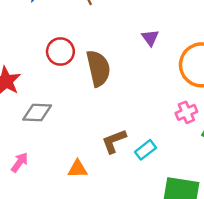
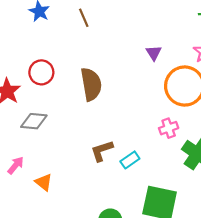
purple triangle: (150, 38) -> (154, 53), moved
red circle: (60, 52) -> (41, 72), moved
orange triangle: (78, 169) -> (44, 182), moved, turned 36

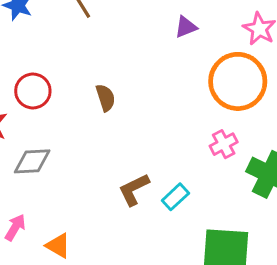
purple triangle: (154, 53) -> (186, 27), moved, turned 49
brown semicircle: (91, 84) -> (105, 98), size x0.6

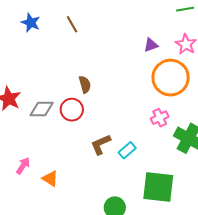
purple triangle: (186, 27) -> (151, 45), moved
red circle: (33, 91) -> (72, 110), moved
gray diamond: (32, 161) -> (42, 109), moved

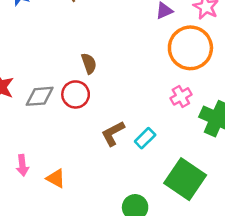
pink arrow: (23, 166) -> (22, 165), turned 144
green square: (158, 187) -> (185, 179), turned 32

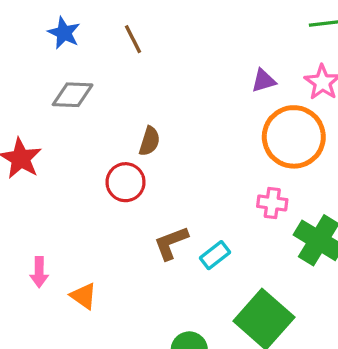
brown semicircle: (89, 63) -> (149, 141), turned 30
gray diamond: (40, 96) -> (73, 95), moved
pink cross: (181, 96) -> (272, 203), turned 30

